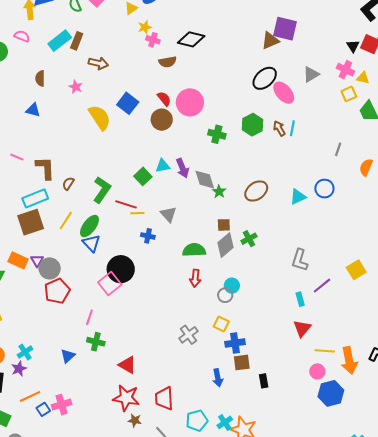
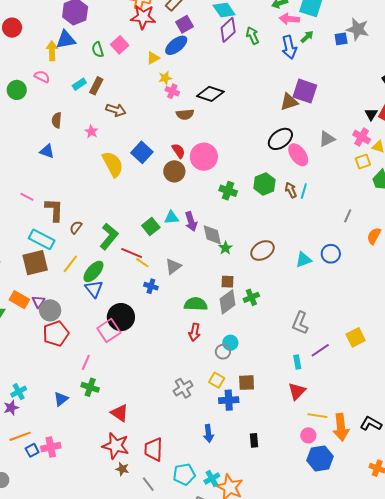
cyan rectangle: (60, 41) -> (79, 84), size x0.6
cyan rectangle: (35, 198) -> (42, 239), turned 45
yellow line: (137, 213) -> (142, 263), turned 32
gray triangle: (168, 214) -> (173, 266), turned 30
brown square: (242, 362) -> (247, 383), moved

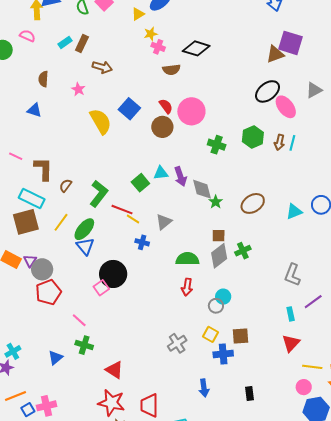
brown arrow: (291, 190) -> (279, 142), turned -140
pink square: (109, 330) -> (101, 288), size x0.7
pink line: (86, 362) -> (79, 320), turned -70

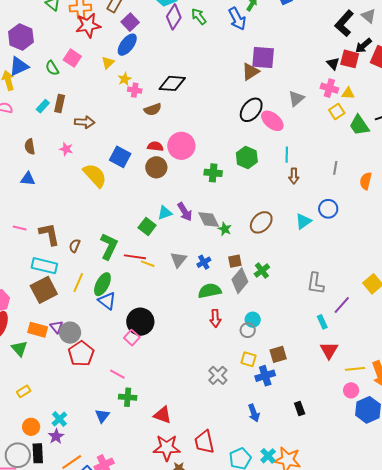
red semicircle: (166, 106) -> (155, 146), turned -35
brown arrow: (279, 142) -> (294, 176), moved
blue cross: (142, 242) -> (204, 262), moved, turned -32

